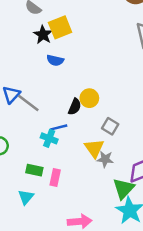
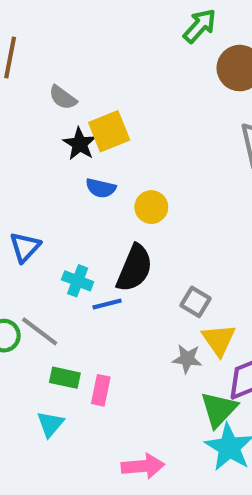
yellow circle: (89, 98) -> (151, 207), moved
gray line: (28, 103) -> (40, 331), moved
black semicircle: (75, 107) -> (134, 268), size x1.6
cyan cross: (49, 138) -> (78, 281), moved
yellow triangle: (94, 148) -> (219, 340), moved

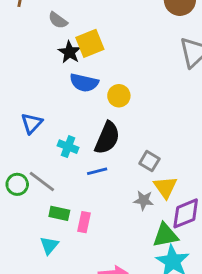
blue semicircle: (101, 188) -> (84, 83), size x1.4
blue line: (107, 304) -> (97, 171), moved
green triangle: (219, 409) -> (165, 235), turned 36

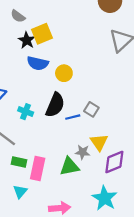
gray square: (149, 161) -> (91, 109), moved
blue line: (97, 171) -> (73, 117), moved
pink rectangle: (84, 222) -> (38, 169), size x1.5
green triangle: (165, 235) -> (69, 166), moved
cyan triangle: (49, 245) -> (20, 192), moved

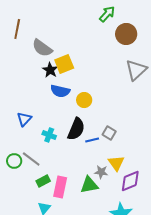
gray semicircle: (18, 16) -> (42, 48), size x1.5
green rectangle: (19, 162) -> (43, 181), turned -40

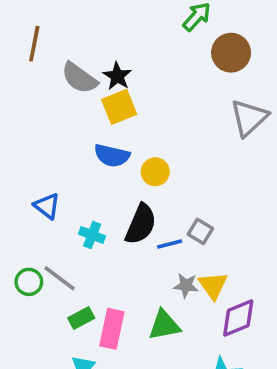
black star: (50, 70) -> (117, 76), moved
blue triangle: (24, 119) -> (47, 206), turned -35
gray star: (101, 172) -> (186, 286), moved

